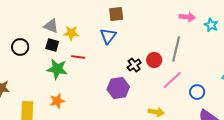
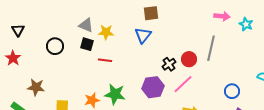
red line: (78, 57) -> (105, 60), moved
green star: (57, 69) -> (115, 94), moved
pink line: (172, 80) -> (183, 84), moved

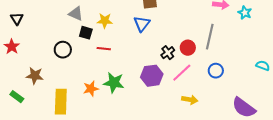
gray triangle: (86, 25) -> (76, 14), moved
black circle: (55, 46) -> (63, 50), moved
blue circle: (232, 91) -> (216, 71), moved

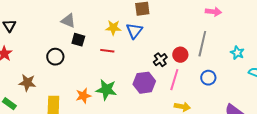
cyan star: (245, 13) -> (237, 53), moved
yellow star: (105, 21) -> (113, 28), moved
red line: (104, 49) -> (107, 51), moved
pink line: (182, 73) -> (174, 80), turned -30

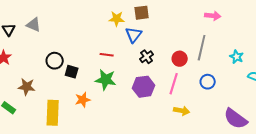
gray triangle: (68, 21) -> (34, 25), moved
yellow star: (113, 28) -> (117, 19), moved
black square: (78, 40) -> (72, 72), moved
black cross: (160, 60) -> (147, 57), moved
green star: (106, 90) -> (106, 80), moved

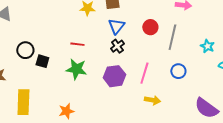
blue triangle: (134, 35) -> (116, 26), moved
red circle: (180, 59) -> (150, 27), moved
orange star: (83, 100) -> (66, 111), moved

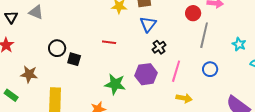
red circle: (150, 27) -> (193, 13), moved
black cross: (117, 46) -> (159, 47), moved
green star: (76, 69) -> (115, 84), moved

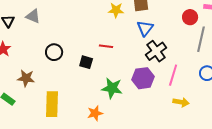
black cross: (159, 47) -> (156, 51), size x1.5
black square: (74, 59) -> (86, 62), moved

